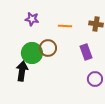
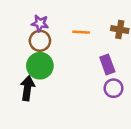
brown circle: (48, 48) -> (40, 41), moved
purple circle: (95, 79) -> (114, 88), moved

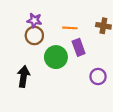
purple rectangle: (107, 64) -> (79, 47), moved
green circle: (40, 66) -> (56, 57), moved

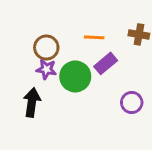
purple star: (34, 20) -> (46, 69), moved
purple rectangle: (79, 47) -> (106, 63), turned 70

